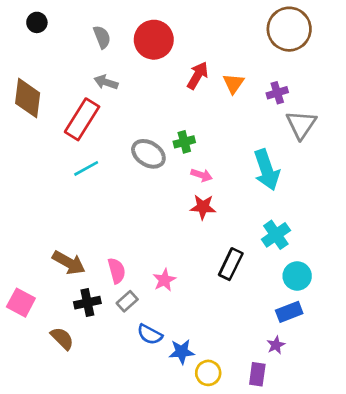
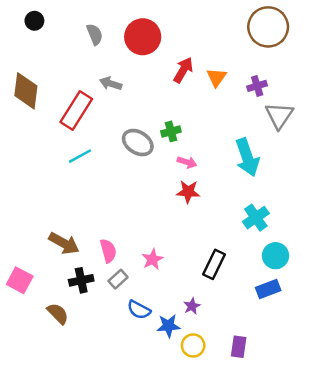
gray arrow: (106, 82) -> (111, 83), moved
black rectangle: (231, 264) -> (214, 264), moved
purple star: (276, 345) -> (192, 306), moved

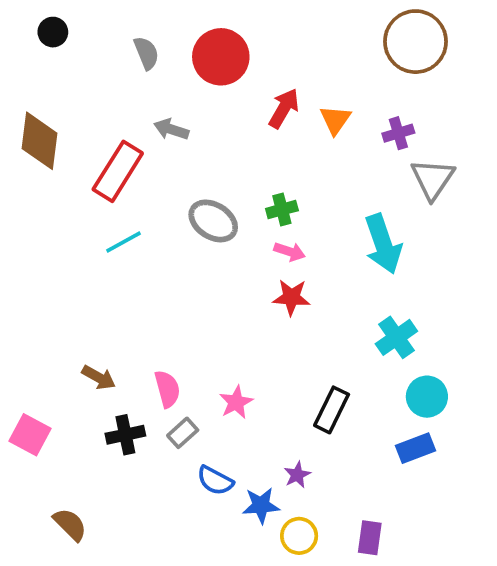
green cross: (171, 131) -> (282, 210), moved
brown arrow: (64, 243) -> (99, 377), size x0.7
brown semicircle: (58, 313) -> (70, 524), moved

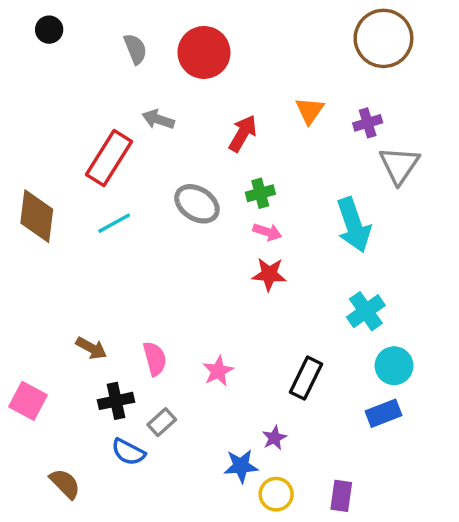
red arrow: (284, 108) -> (243, 133), moved
brown diamond: (40, 141) -> (37, 216), moved
gray rectangle: (183, 433) -> (162, 422), moved
blue semicircle: (215, 481) -> (128, 452), moved

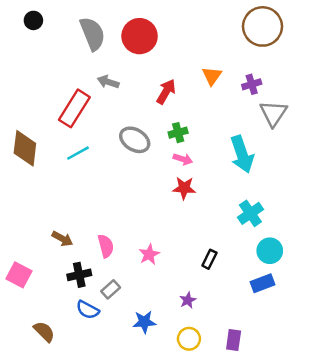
gray semicircle: (135, 49) -> (92, 34), size x1.6
black rectangle: (306, 378) -> (209, 259), size x0.7
blue star: (241, 466) -> (144, 322), moved

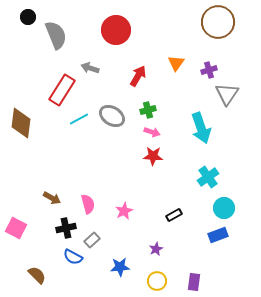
gray semicircle: (92, 34) -> (56, 35), moved
cyan line: (78, 153) -> (79, 119), moved
black rectangle: (209, 259) -> (174, 215), turned 35

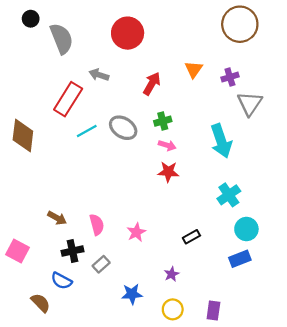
blue semicircle: (73, 257) -> (61, 281), moved

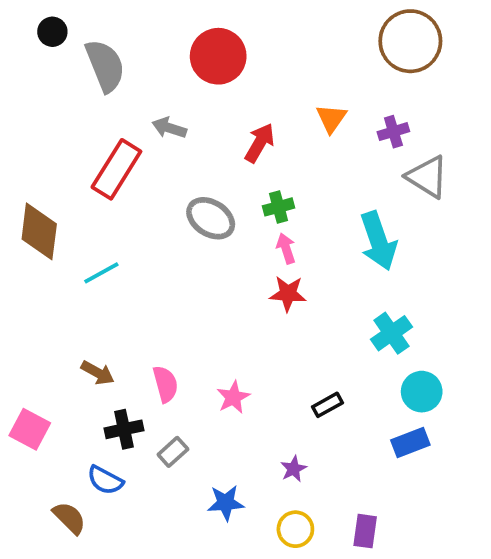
gray triangle: (250, 103) -> (427, 177), turned -32
cyan line: (87, 131) -> (101, 273), moved
pink arrow: (167, 145) -> (286, 248), turned -126

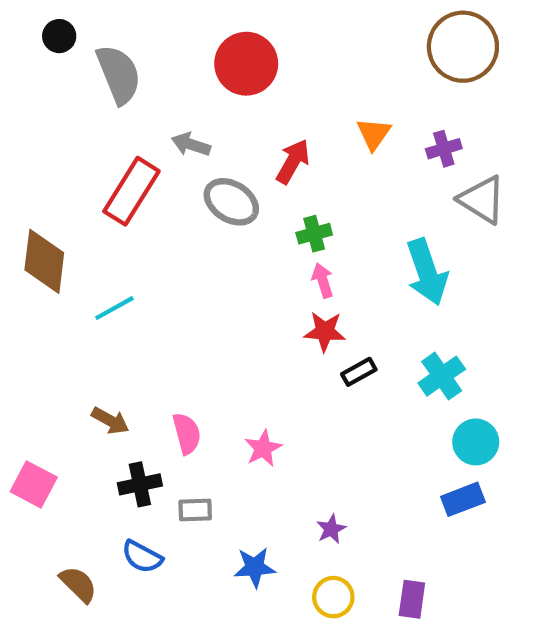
gray ellipse: (211, 218) -> (231, 202), moved
black rectangle: (327, 405) -> (359, 372), moved
gray rectangle: (173, 452) -> (195, 510), turned 40
blue semicircle: (105, 480) -> (142, 557), moved

